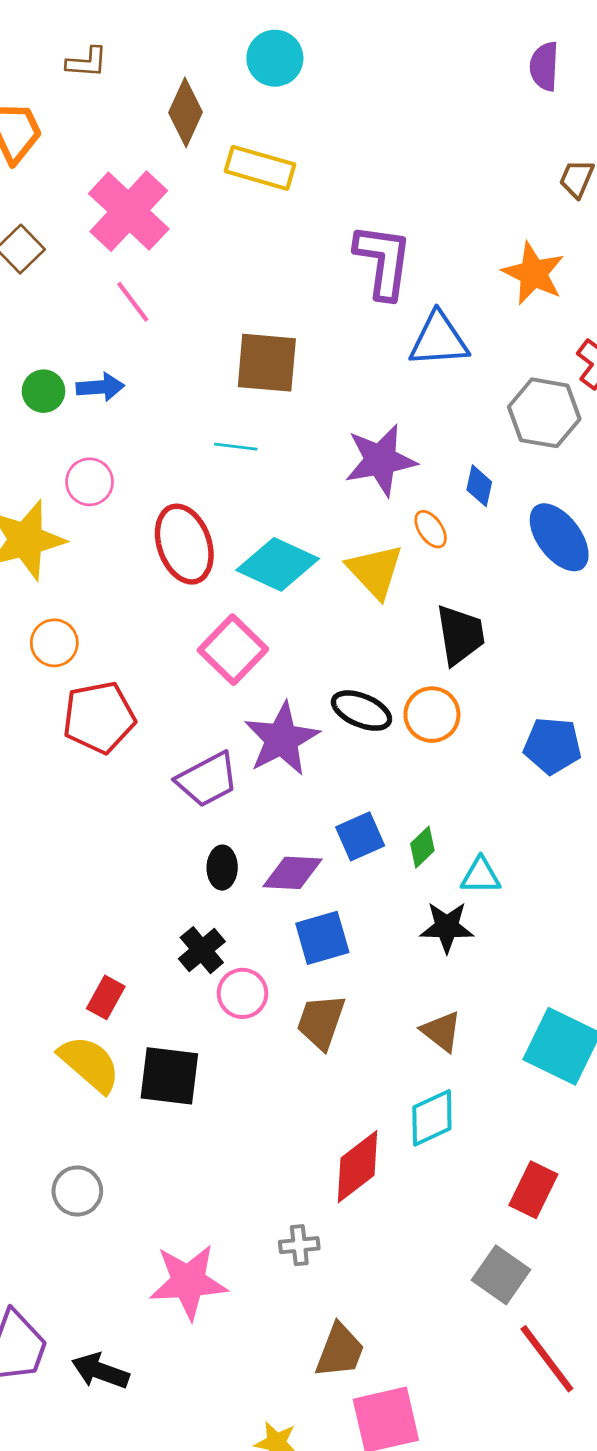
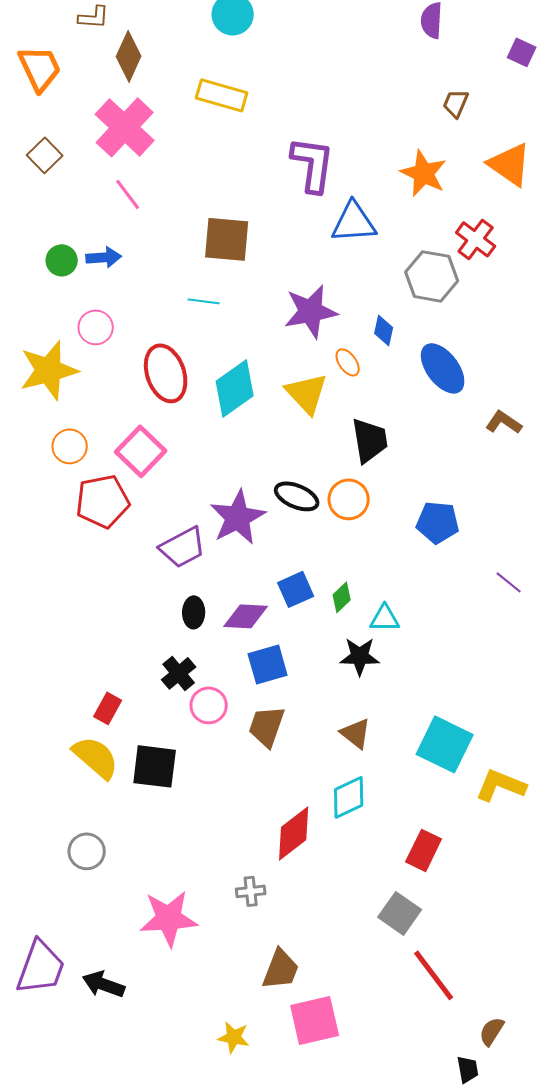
brown diamond: (186, 112) -> (129, 56), moved
cyan diamond: (278, 564) -> (235, 388), turned -60
pink square: (233, 650) -> (141, 451), moved

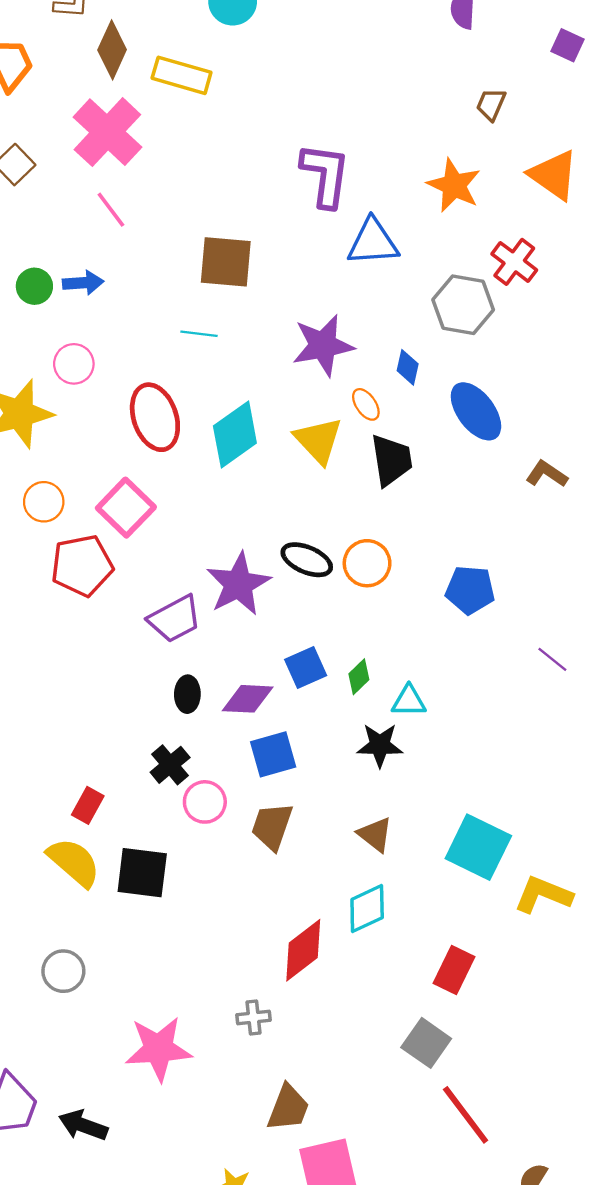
yellow rectangle: (222, 95) -> (182, 75), moved
black trapezoid: (370, 440) -> (391, 460), moved

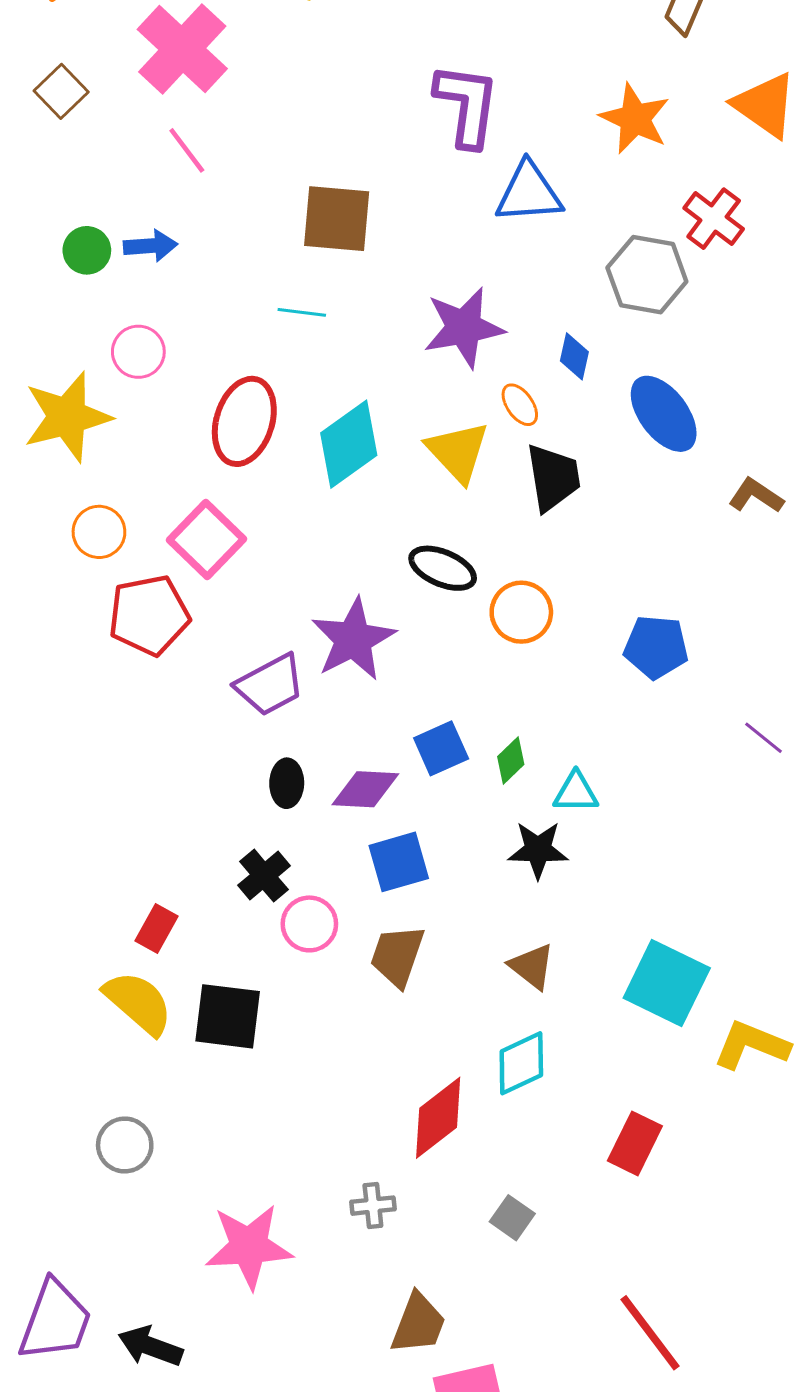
red ellipse: (155, 417) -> (244, 421), turned 36
black ellipse: (307, 560) -> (443, 568), moved
gray square: (426, 1043) -> (512, 1218), moved, size x0.7

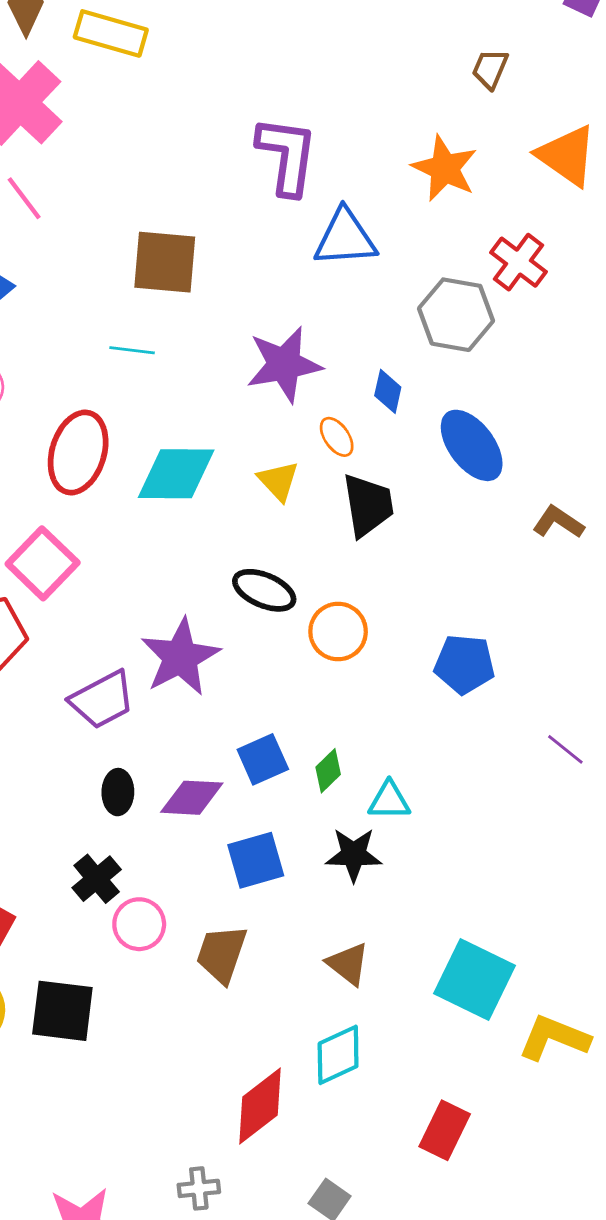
cyan diamond: (349, 444) -> (176, 474), turned 36
yellow triangle: (458, 452) -> (278, 481), size x0.7
blue square: (399, 862) -> (256, 860), moved

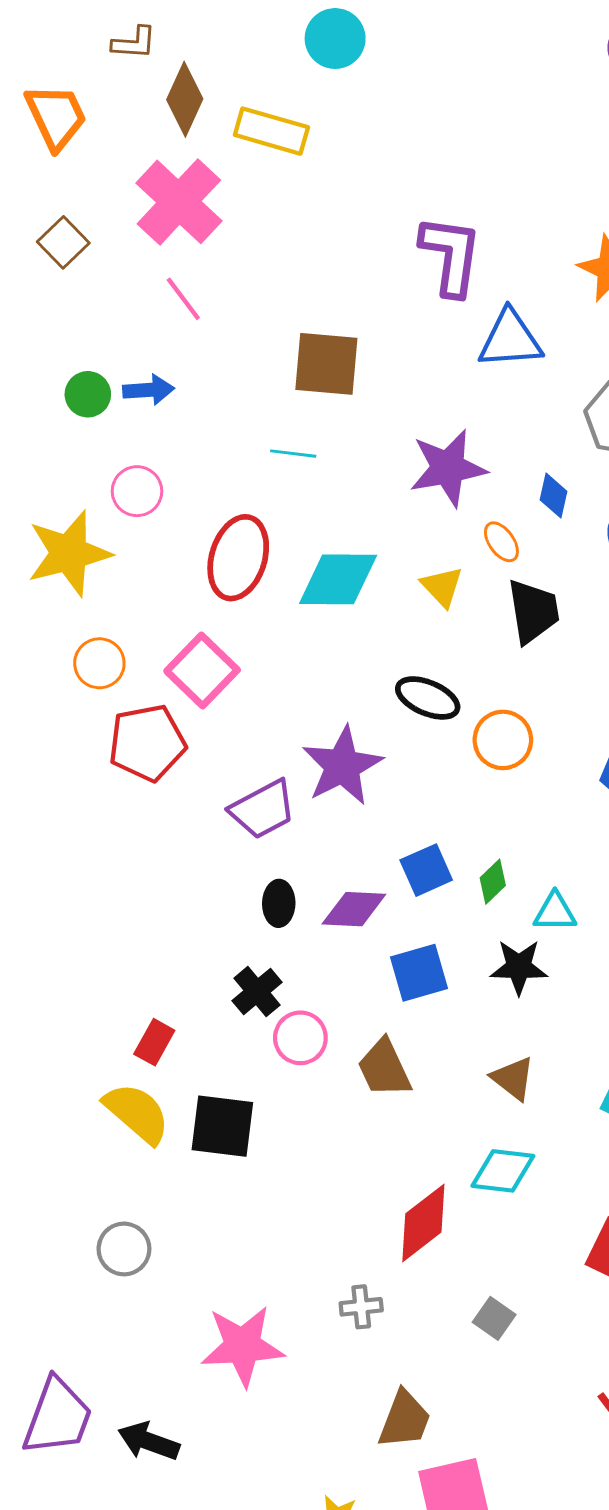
brown trapezoid: (222, 954) -> (384, 1068), turned -44
cyan diamond: (338, 1055) -> (503, 1171), turned 32

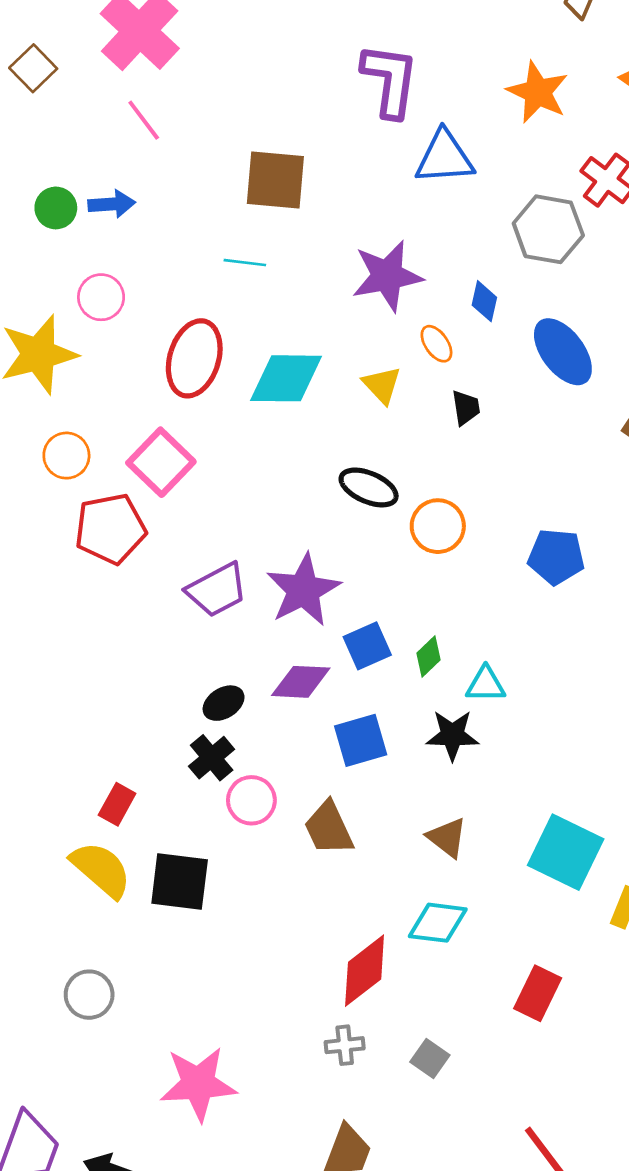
black trapezoid: (533, 611) -> (466, 408), size x0.6
purple star: (342, 766) -> (303, 590), moved
black ellipse: (279, 903) -> (224, 703), moved, turned 57
gray cross: (361, 1307) -> (345, 1045), moved

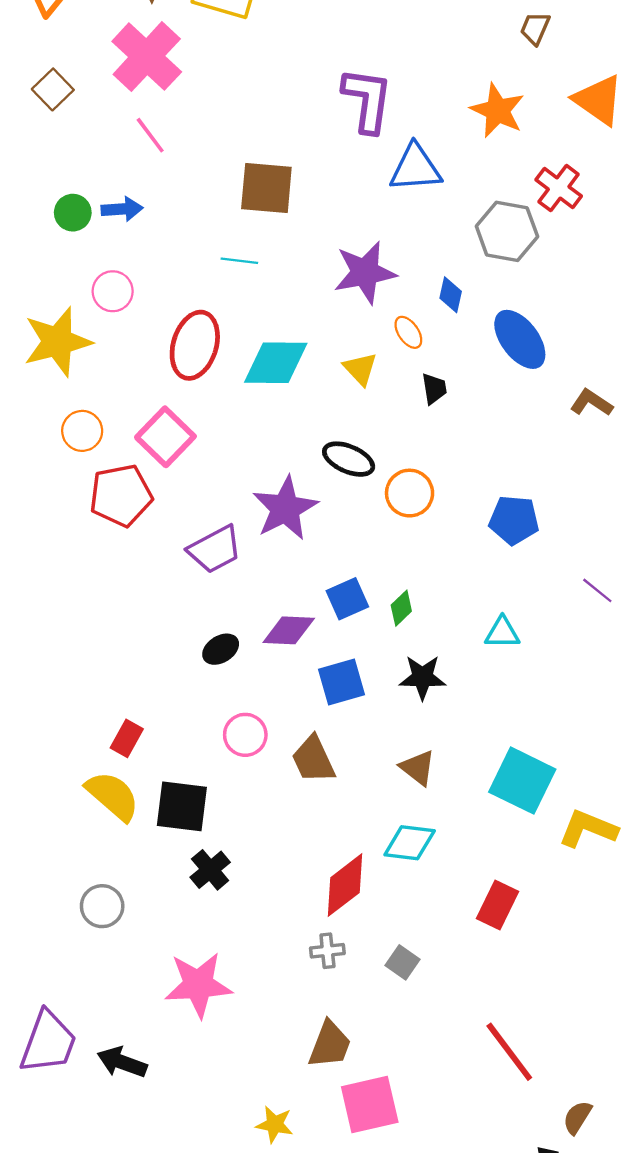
purple star: (303, 590) -> (285, 508), moved
cyan triangle: (486, 684) -> (502, 633), moved
black cross: (212, 758) -> (210, 870), moved

